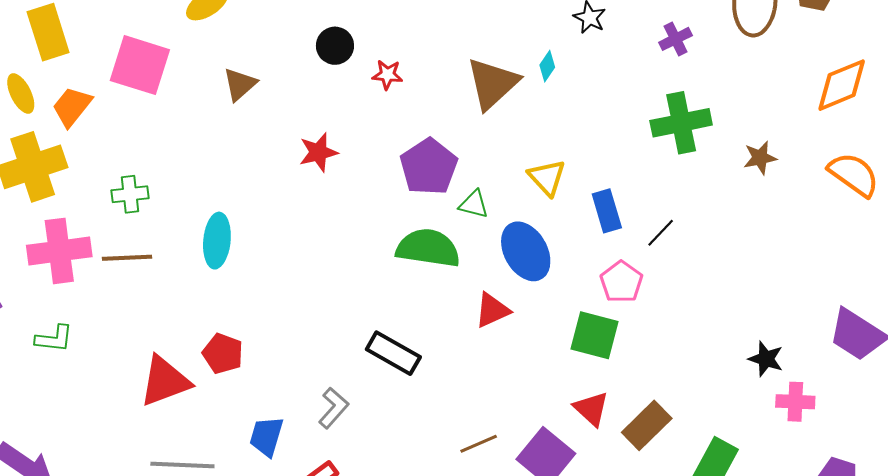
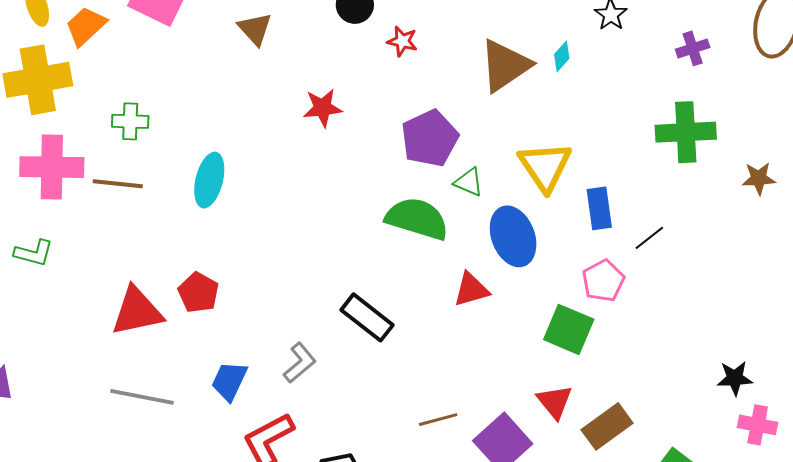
brown triangle: (240, 84) -> (255, 29), turned -39
yellow triangle: (547, 177) -> (545, 166), size x1.4
black star: (766, 359) -> (735, 378), turned -30

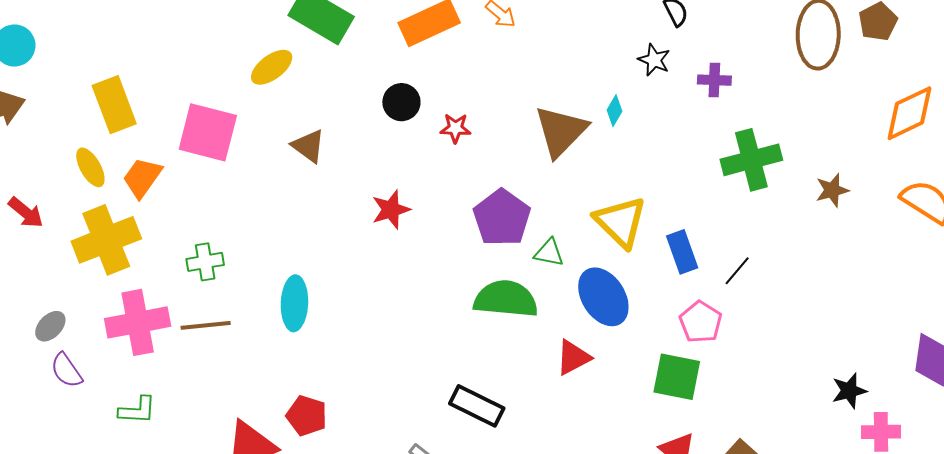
purple cross: (693, 48) -> (714, 80), moved, turned 32

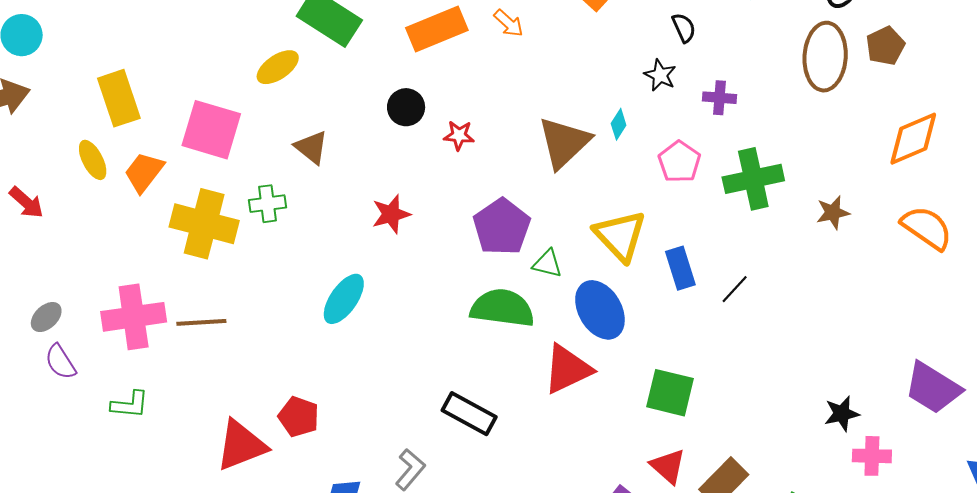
yellow cross: (106, 240) -> (204, 224), moved, turned 34
green cross: (205, 262) -> (268, 204), moved
cyan ellipse: (294, 303) -> (344, 299), moved, turned 30
pink pentagon: (701, 322) -> (679, 162), moved
red triangle: (573, 357) -> (567, 369), size x1.4

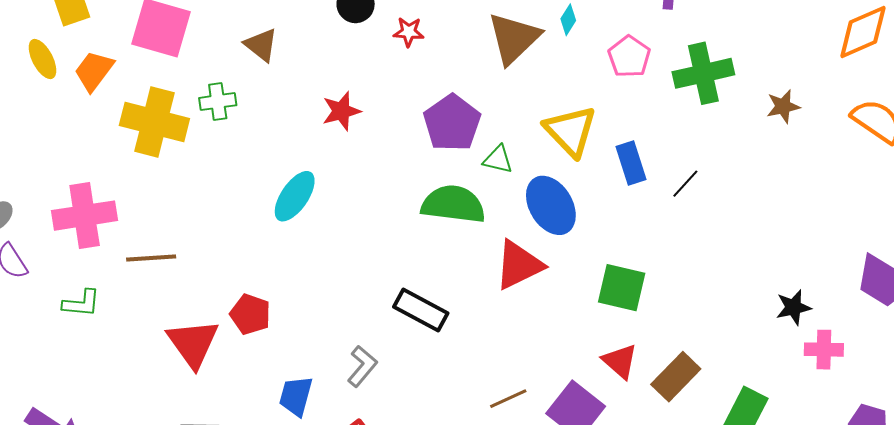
brown line: (201, 322) -> (151, 258), moved
red triangle: (241, 445) -> (193, 343), turned -44

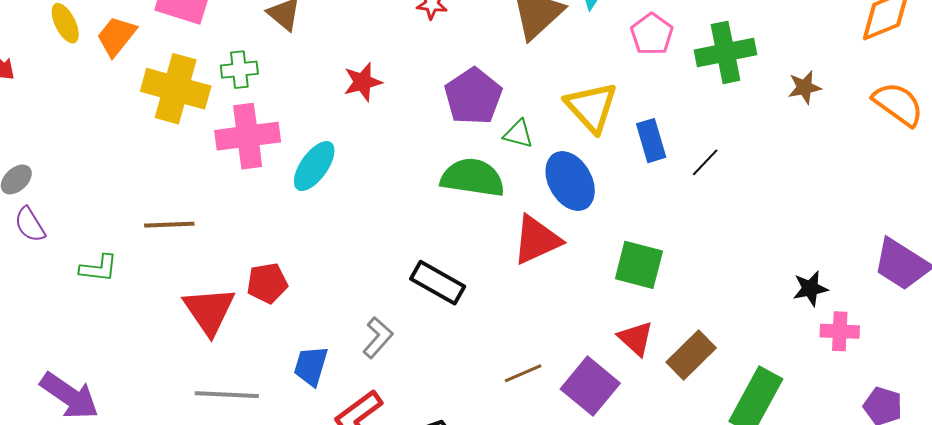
pink cross: (85, 216) -> (248, 136), moved
red pentagon: (250, 314) -> (267, 283), turned -30

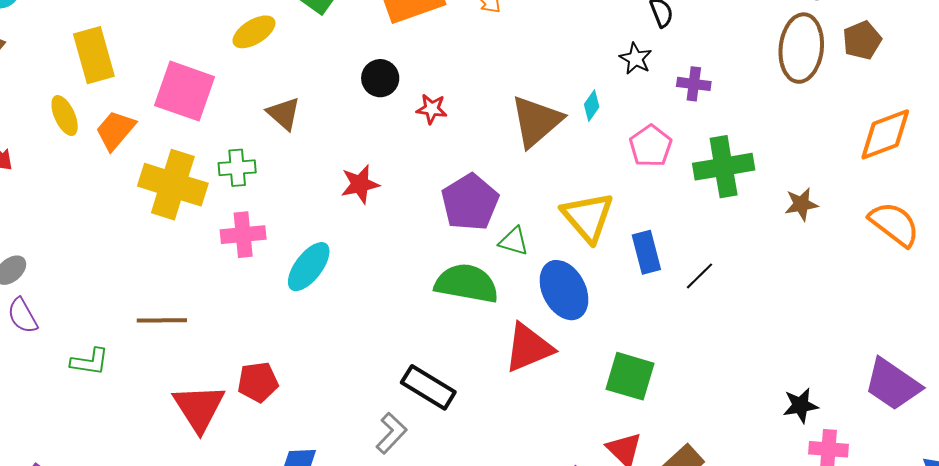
pink cross: (248, 136) -> (243, 235), size x0.7
gray L-shape: (378, 338) -> (391, 433), moved

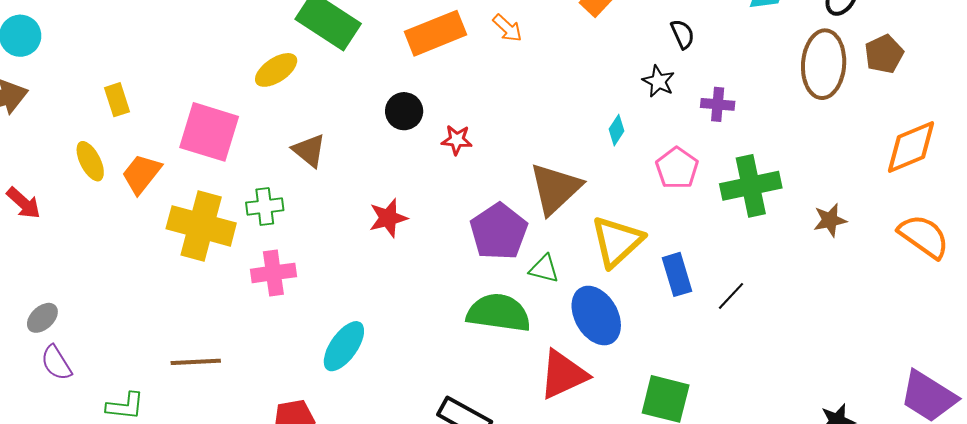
yellow rectangle: (94, 55) -> (117, 100), size x0.6
brown triangle: (536, 121) -> (555, 189), moved
yellow triangle: (588, 217) -> (617, 241), turned 30
cyan ellipse: (309, 267) -> (344, 346), moved

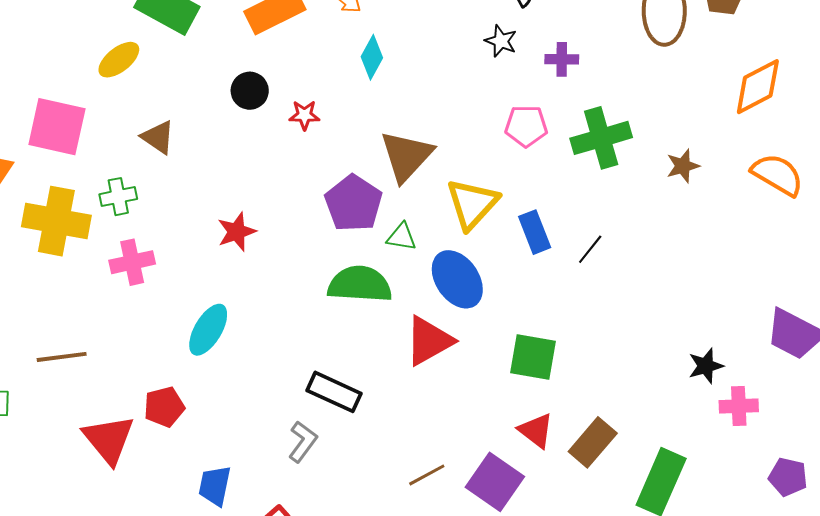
cyan diamond: (616, 130) -> (372, 57), moved, size x1.4
pink pentagon: (677, 168) -> (526, 126), turned -30
red star: (388, 218) -> (237, 232), moved

